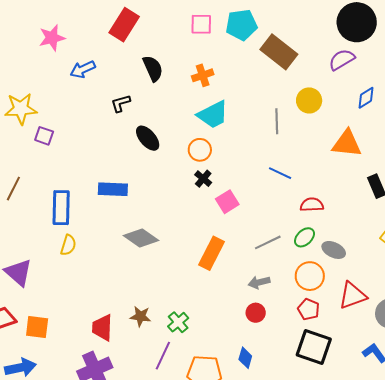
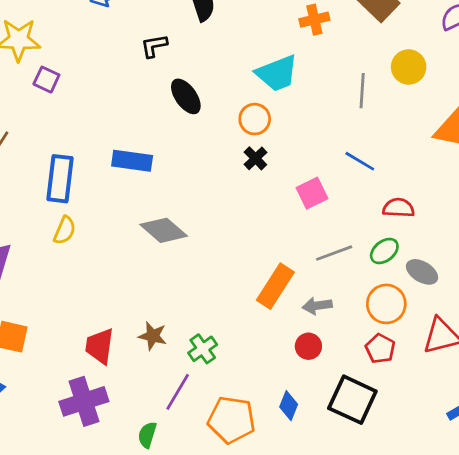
orange cross: (203, 75) -> (314, 20), moved
pink square: (227, 202) -> (312, 193), moved
orange rectangle: (211, 253) -> (275, 286), moved
black square: (314, 347) -> (352, 400), moved

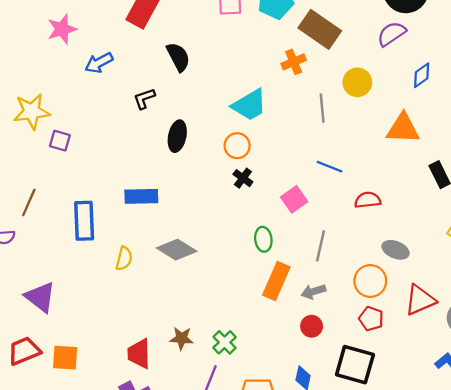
orange cross: (314, 20) -> (294, 62), moved
black ellipse: (186, 96) -> (177, 136), turned 56
yellow semicircle: (65, 230) -> (124, 258), moved
green ellipse: (384, 251) -> (263, 239), moved, turned -50
gray line: (334, 253) -> (320, 246), turned -48

